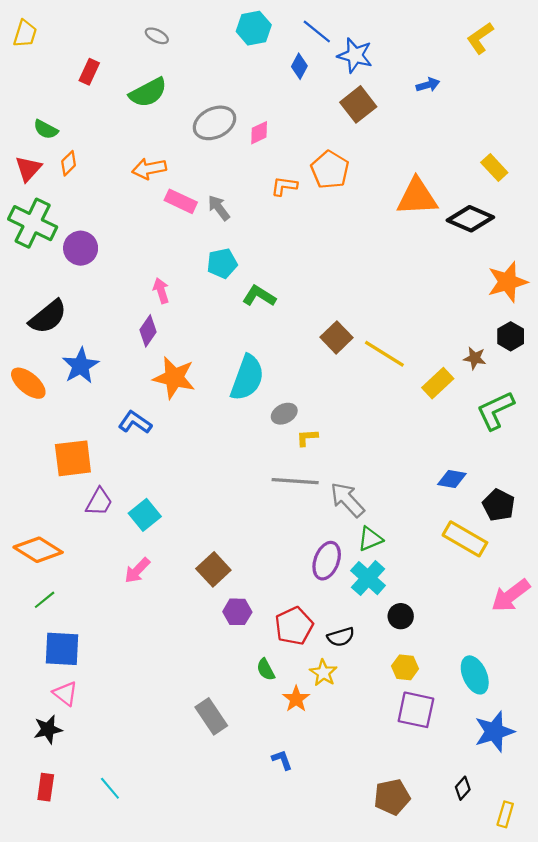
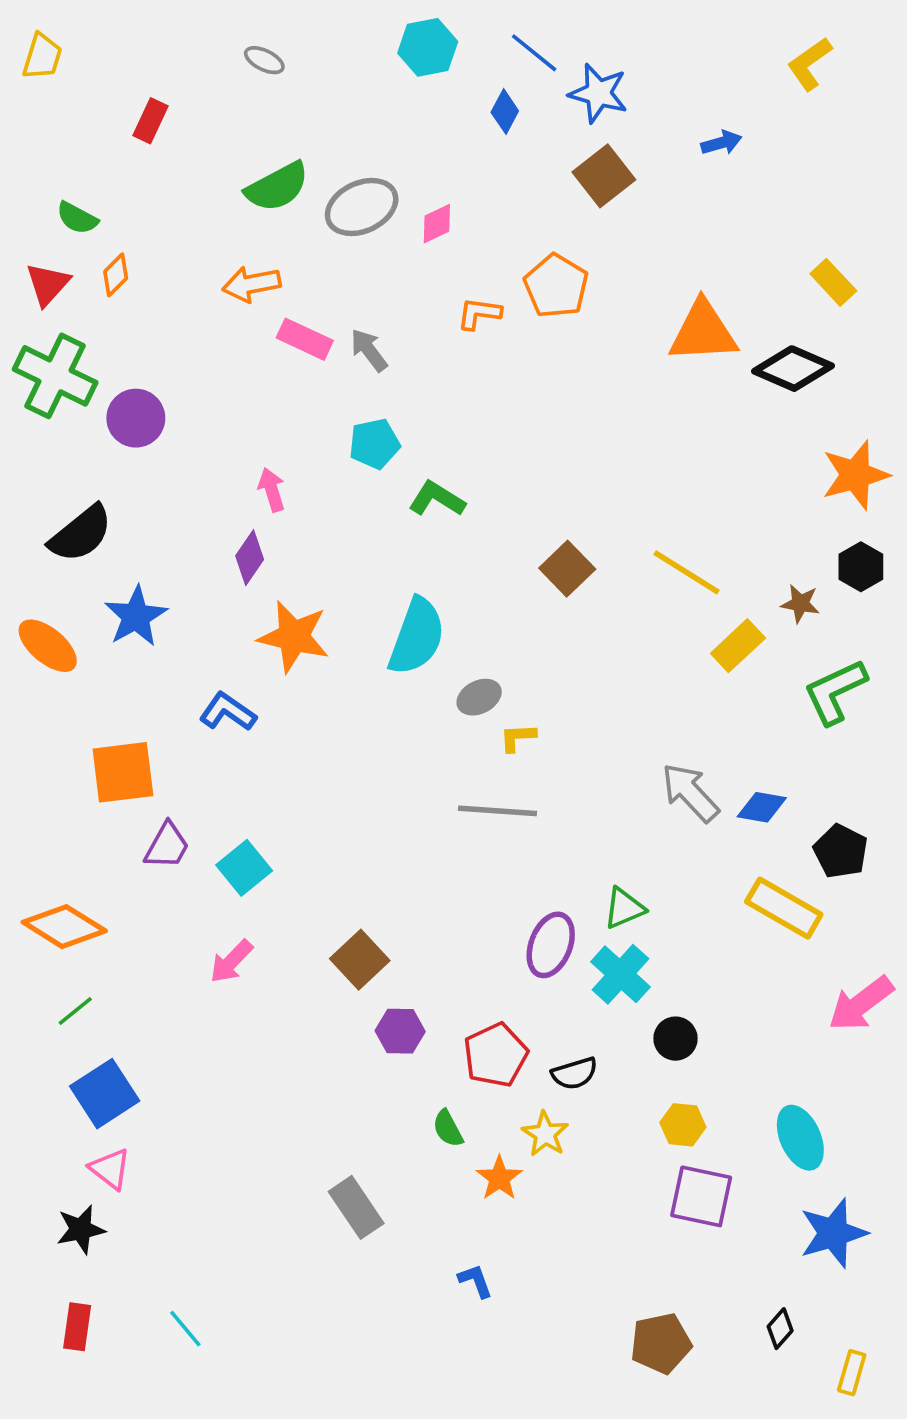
green semicircle: (148, 92) -> (277, 187), moved
yellow line: (384, 354) -> (687, 572), moved
gray arrow: (347, 500) -> (690, 793), moved
blue square: (62, 649) -> (105, 1094), turned -36

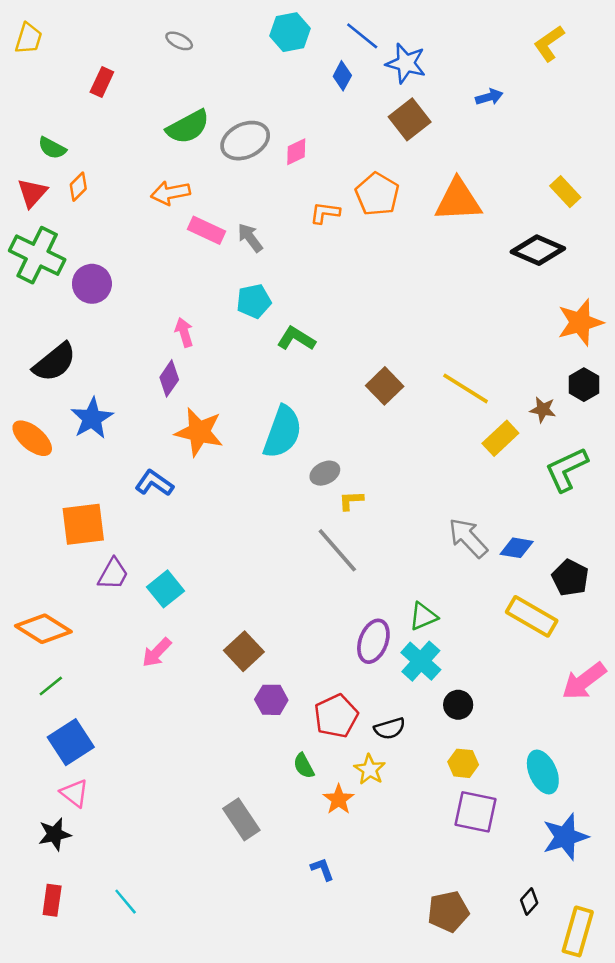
orange triangle: (703, 332) -> (458, 200), moved
gray line: (497, 811) -> (337, 550), turned 45
yellow rectangle: (852, 1373) -> (578, 931), size x1.6

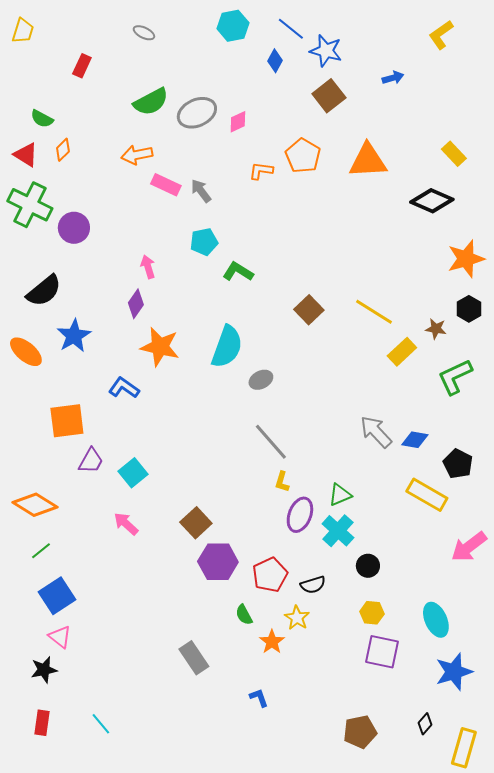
red triangle: (32, 193) -> (26, 155), turned -40
yellow L-shape: (351, 500) -> (282, 482), moved, turned -70
pink arrow: (157, 652) -> (126, 524), turned 88
purple hexagon: (271, 700) -> (218, 562), size x1.5

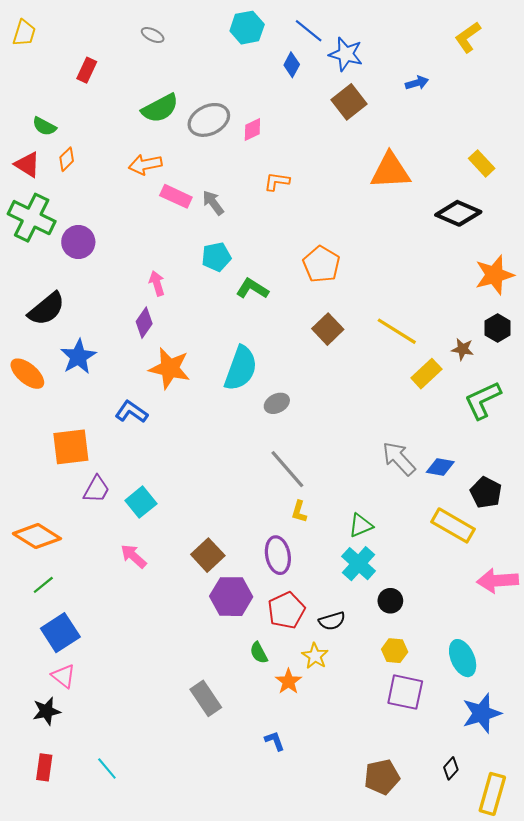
orange pentagon: (303, 156) -> (321, 264), moved
purple ellipse: (300, 515) -> (278, 555), moved, turned -32
pink arrow: (469, 547) -> (498, 581), turned 33

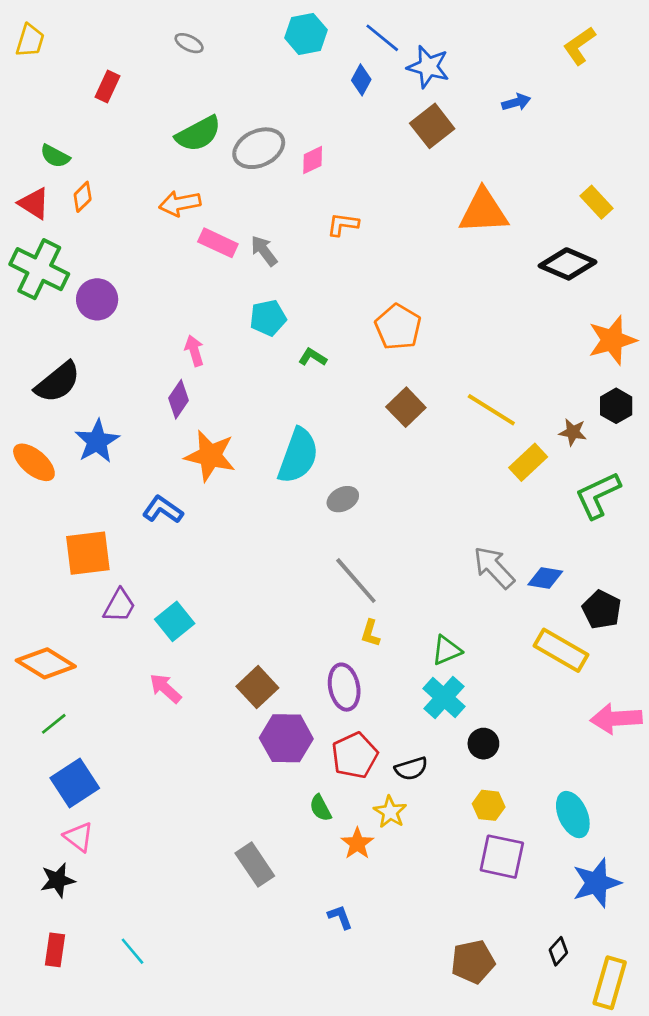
green L-shape: (252, 289) -> (313, 357), size x0.7

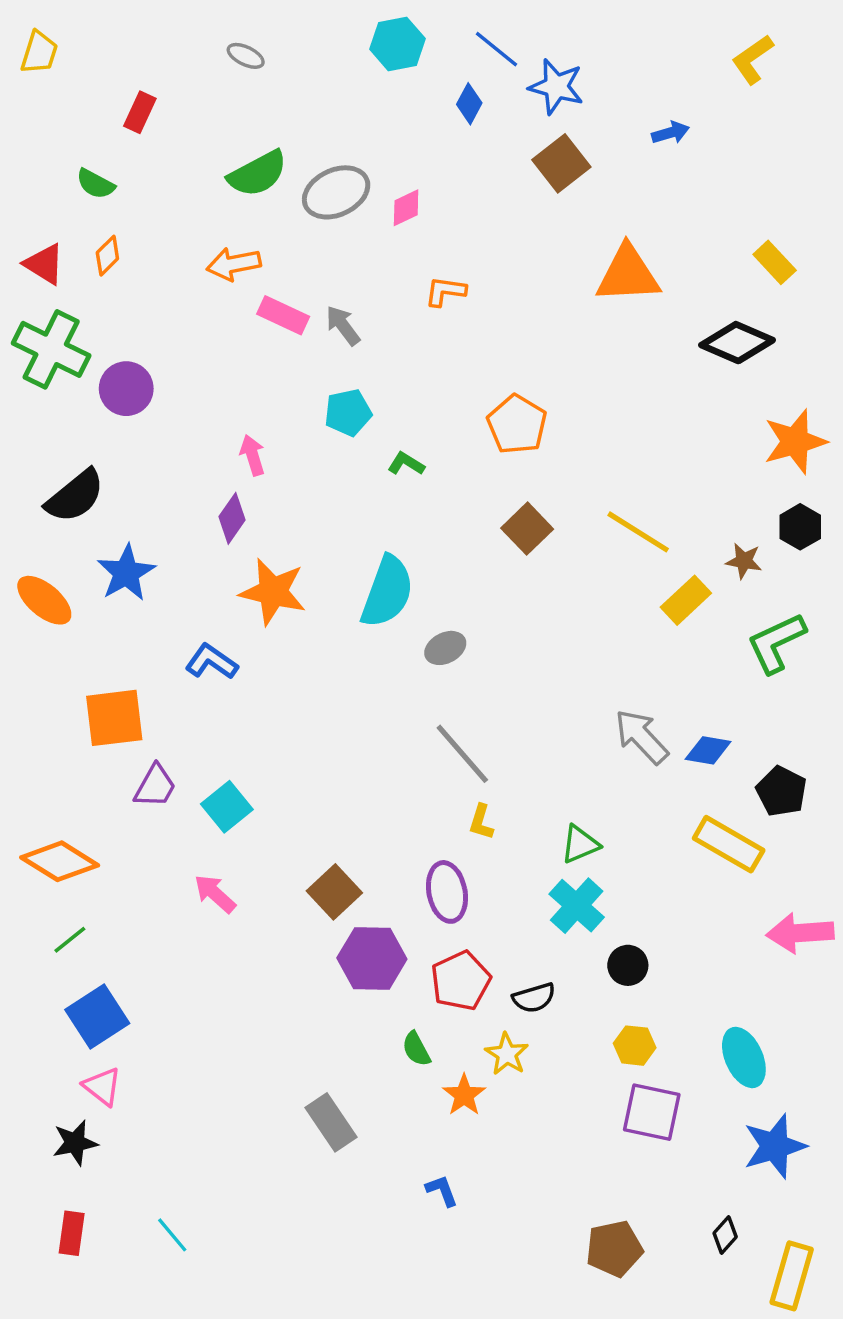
green semicircle: (55, 156) -> (95, 184), moved

